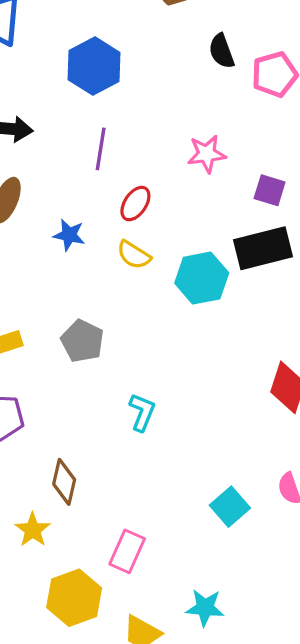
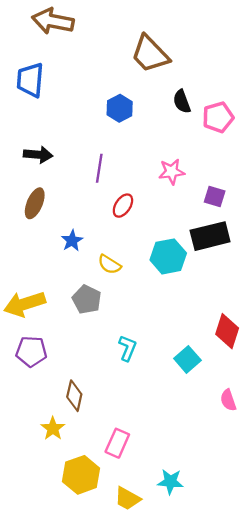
blue hexagon: (94, 66) -> (120, 108), moved, size x0.7
blue star: (69, 235) -> (72, 241), moved, turned 30
yellow semicircle: (134, 255) -> (109, 264), moved
cyan square: (230, 507) -> (187, 359), moved

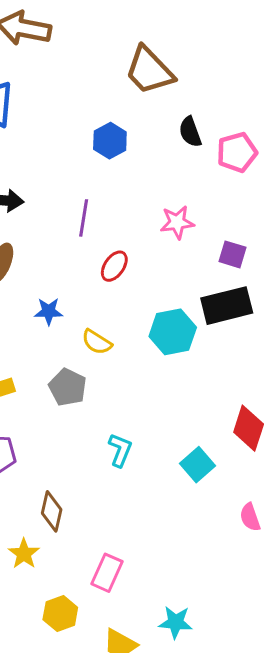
blue star: (72, 241) -> (49, 311), turned 30
yellow hexagon: (81, 475) -> (60, 613), size x0.7

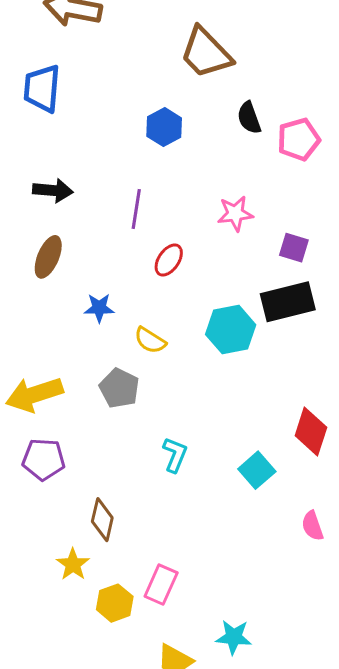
yellow hexagon: (60, 613) -> (115, 603), moved

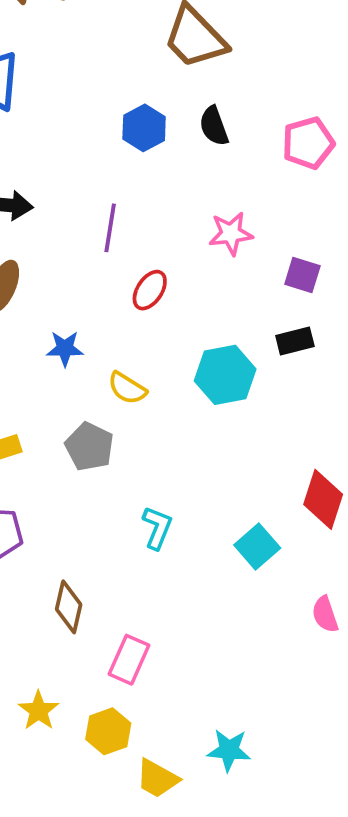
black semicircle: (249, 118) -> (214, 126), moved
black rectangle: (288, 302) -> (295, 341), size x0.6
yellow star: (73, 564) -> (38, 711), moved
pink rectangle: (161, 585) -> (129, 660), moved
yellow hexagon: (115, 603) -> (108, 731), moved

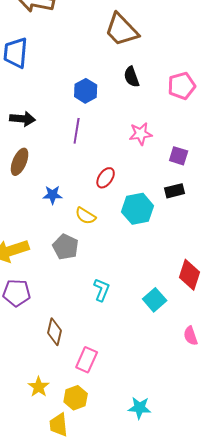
blue hexagon: (144, 128) -> (86, 91), moved
red ellipse: (150, 290) -> (106, 178), moved
yellow trapezoid: (157, 778) -> (59, 425), moved, turned 55

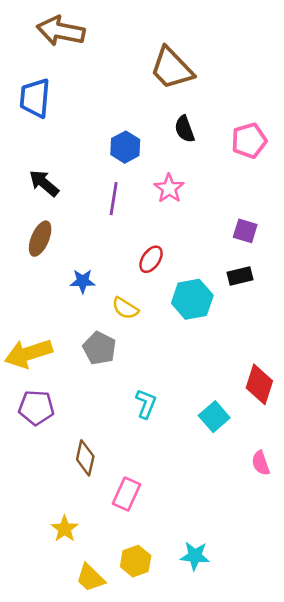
black arrow: (23, 119) -> (44, 183), turned -145
pink star: (141, 134) -> (169, 188), moved, turned -30
yellow hexagon: (76, 398) -> (136, 561), moved
yellow trapezoid: (59, 425) -> (90, 578), turned -40

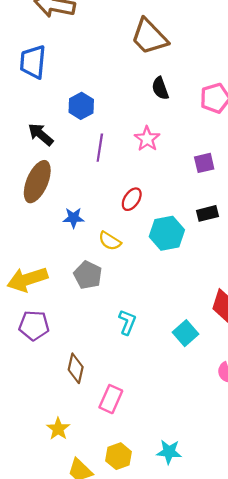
blue hexagon: (125, 147) -> (81, 106), moved
purple square: (245, 231) -> (204, 163), moved, turned -30
brown ellipse: (40, 239) -> (37, 182), size x1.4

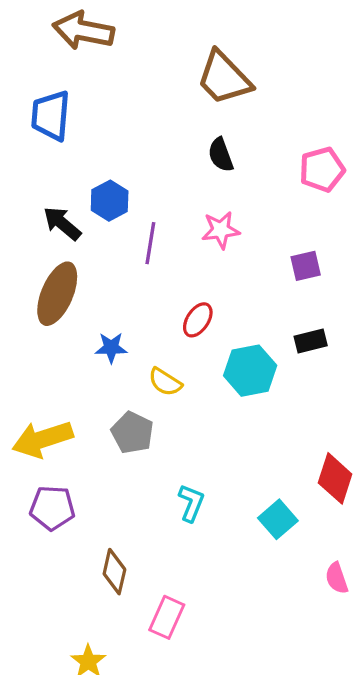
black semicircle: (160, 88) -> (221, 155), moved
blue hexagon: (81, 106) -> (110, 201), moved
pink star: (147, 139) -> (221, 230), turned 30

